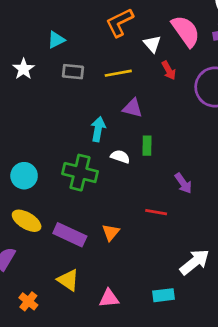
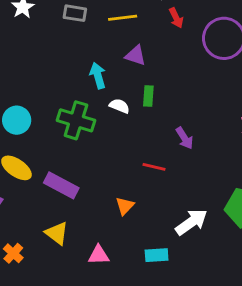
cyan arrow: (98, 129) -> (98, 76), turned -30
orange triangle: (111, 232) -> (125, 206), moved

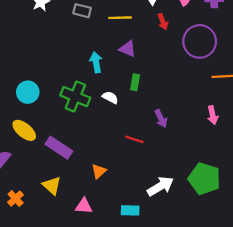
white semicircle: (119, 106) -> (110, 97), moved
orange triangle: (125, 206) -> (99, 171), moved

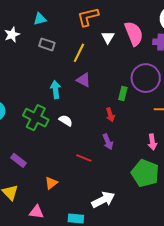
yellow line: (120, 18) -> (79, 53), turned -66
red arrow: (163, 22) -> (110, 115), moved
green rectangle: (135, 82) -> (123, 94), moved
purple rectangle: (59, 148) -> (19, 160), size x0.7
green pentagon: (204, 179) -> (145, 173), moved

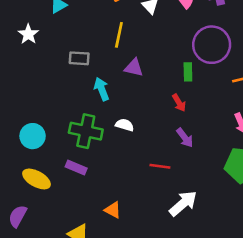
gray rectangle: (47, 44) -> (79, 58), moved
purple rectangle: (19, 160) -> (76, 167), moved
orange triangle: (51, 183) -> (113, 210), moved, turned -40
white arrow: (103, 200) -> (183, 203), moved

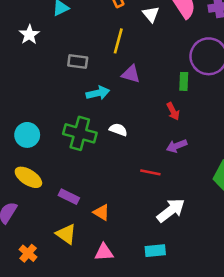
cyan arrow: (102, 89) -> (98, 93), turned 95
purple arrow: (185, 138) -> (177, 146), turned 102
purple rectangle: (76, 167) -> (69, 197), moved

